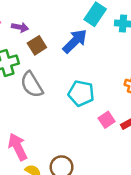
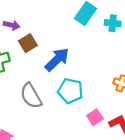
blue arrow: (75, 41) -> (57, 60), moved
gray semicircle: (32, 85) -> (31, 96), moved

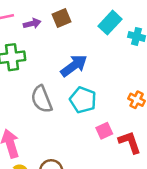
purple arrow: (12, 25) -> (32, 24), turned -35
brown square: (28, 43) -> (61, 18), moved

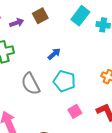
blue arrow: (74, 66) -> (54, 54), size x0.6
pink square: (104, 131) -> (75, 111), moved

